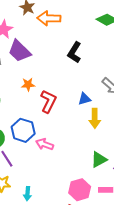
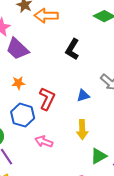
orange star: (28, 84) -> (18, 83), moved
yellow arrow: (95, 118) -> (82, 130), moved
blue hexagon: (23, 130) -> (23, 115), moved

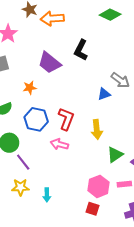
purple trapezoid: (17, 49) -> (49, 63), moved
blue triangle: (83, 96) -> (104, 94), moved
red L-shape: (47, 99) -> (66, 119), moved

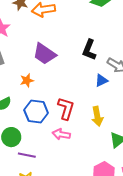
black L-shape: (81, 50) -> (89, 50), moved
purple line: (23, 162) -> (27, 155), turned -36

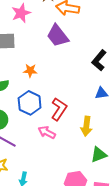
purple trapezoid: (44, 54) -> (58, 36), moved

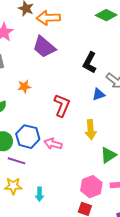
blue hexagon: (30, 103) -> (28, 137), moved
red L-shape: (59, 109) -> (62, 105), moved

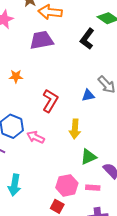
purple trapezoid: (44, 47) -> (42, 40), turned 120
black L-shape: (90, 63) -> (87, 39), moved
cyan arrow: (39, 194) -> (14, 185), size x1.5

